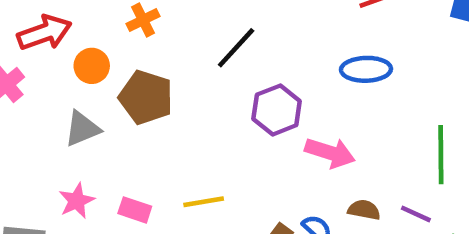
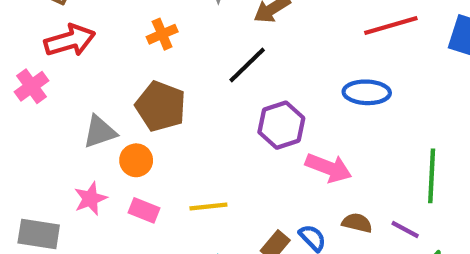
orange circle: (92, 66) -> (136, 160), moved

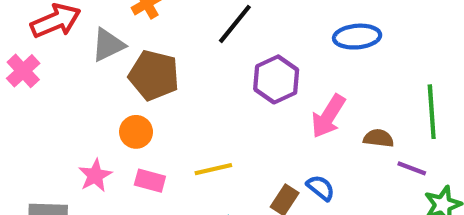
gray triangle: (100, 132) -> (108, 45), moved
pink arrow: (329, 168) -> (328, 116), turned 108
brown semicircle: (357, 223) -> (378, 138), moved

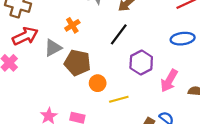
orange circle: (136, 132) -> (98, 83), moved
yellow line: (213, 169) -> (119, 99), moved

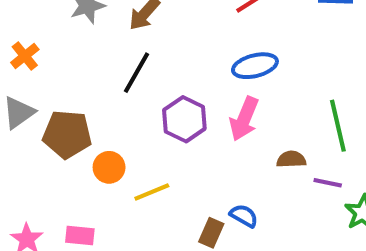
orange cross: (72, 25) -> (25, 56), moved
pink arrow: (169, 81) -> (244, 119), moved

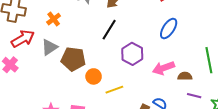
blue ellipse: (255, 66) -> (169, 29), turned -45
pink arrow: (244, 119) -> (164, 68), moved, turned 45
purple line: (328, 183) -> (194, 96), moved

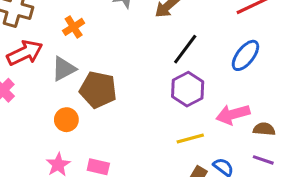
black line: (109, 30) -> (185, 49), moved
orange circle: (94, 76) -> (66, 120), moved
yellow line: (114, 90) -> (190, 138), moved
purple line: (194, 96) -> (263, 160), moved

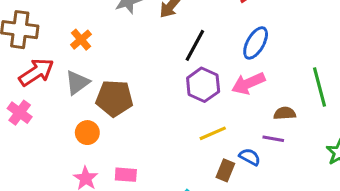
pink arrow: (233, 114) -> (248, 83), moved
purple line: (263, 160) -> (273, 139), moved

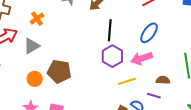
black line: (195, 45) -> (110, 30), turned -30
brown pentagon: (114, 98) -> (59, 71), moved
yellow line: (213, 133) -> (127, 81), moved

